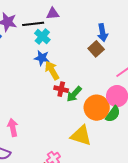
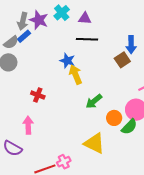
black line: (33, 24) -> (87, 39), moved
cyan cross: (42, 37) -> (62, 13), moved
red cross: (61, 89) -> (38, 95), moved
orange circle: (97, 108) -> (114, 118), size x0.6

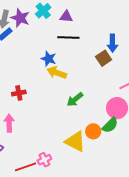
yellow arrow: (76, 74) -> (57, 73), turned -48
red cross: (38, 95) -> (19, 93), turned -32
orange circle: (114, 118) -> (93, 131), moved

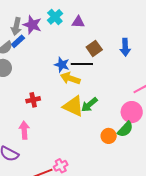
black line: (68, 38) -> (82, 64), moved
brown square: (104, 58) -> (94, 48), moved
yellow triangle: (75, 141) -> (73, 106), moved

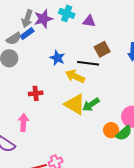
cyan cross: (55, 17) -> (67, 13), turned -35
purple star: (32, 25) -> (43, 19), turned 30
blue star: (62, 65) -> (57, 58), moved
orange circle: (109, 136) -> (111, 130), moved

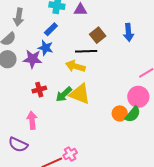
purple star: (43, 19) -> (33, 59), moved, turned 30
blue rectangle: (27, 34) -> (51, 29), moved
blue star: (57, 58) -> (46, 48), moved
green arrow: (91, 105) -> (64, 94), moved

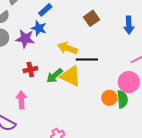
blue arrow: (129, 32) -> (129, 25), moved
black line: (86, 51) -> (87, 60), moved
green semicircle: (133, 114) -> (122, 99), turned -48

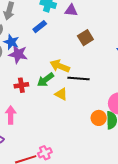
blue star: (39, 28) -> (11, 42), moved
green arrow: (55, 76) -> (45, 80), moved
yellow triangle: (71, 76) -> (61, 94), size x0.6

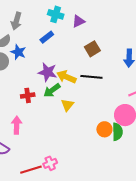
purple triangle: (71, 10) -> (78, 21), turned -32
purple star: (18, 54) -> (48, 72), moved
black line: (79, 78) -> (91, 77), moved
yellow triangle: (61, 94) -> (67, 105), turned 40

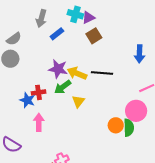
cyan cross: (56, 14) -> (75, 14), moved
gray arrow: (16, 21) -> (41, 18), moved
brown square: (92, 49) -> (94, 36), moved
blue star: (18, 52) -> (27, 100), moved
pink arrow: (17, 125) -> (39, 122), moved

